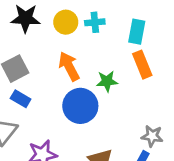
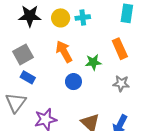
cyan rectangle: (137, 32) -> (127, 13), moved
blue circle: (80, 106) -> (73, 82), size x0.6
gray star: (152, 136) -> (121, 84), moved

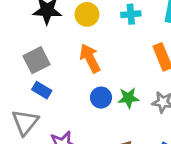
cyan cross: (83, 17) -> (131, 14), moved
green star: (93, 62) -> (128, 98), moved

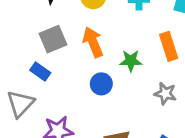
gray square: (37, 60) -> (53, 39), moved
green star: (128, 98) -> (131, 61), moved

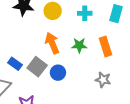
gray square: (53, 39) -> (37, 67), moved, turned -30
green star: (131, 61) -> (79, 45), moved

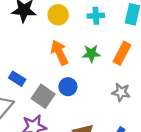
orange rectangle: (105, 46) -> (122, 53), turned 48
gray square: (37, 67) -> (43, 96), moved

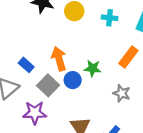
orange arrow: (59, 53) -> (59, 59), moved
green star: (91, 54) -> (93, 68), moved

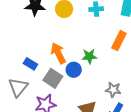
gray star: (122, 93) -> (113, 90), moved

